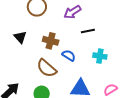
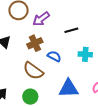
purple arrow: (72, 12) -> (41, 19), moved
brown cross: (51, 41) -> (35, 43), turned -35

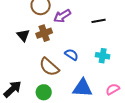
black line: (71, 30) -> (99, 21), moved
brown cross: (35, 43) -> (44, 33), moved

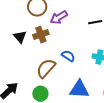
brown semicircle: (49, 67) -> (46, 68), turned 90

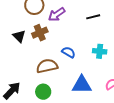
brown semicircle: (46, 68) -> (47, 66), turned 40

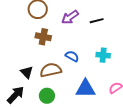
purple arrow: (57, 14) -> (70, 17), moved
brown cross: (40, 33) -> (43, 37), turned 35
black triangle: (19, 36) -> (27, 72), moved

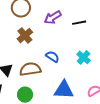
brown cross: (43, 37) -> (25, 35), turned 35
cyan cross: (103, 55) -> (84, 57), turned 32

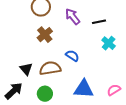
purple arrow: (53, 17) -> (73, 17), turned 84
cyan cross: (84, 57) -> (109, 43), moved

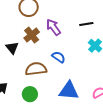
purple arrow: (73, 17) -> (53, 27), moved
black triangle: (26, 69) -> (12, 48), moved

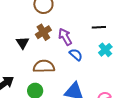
purple arrow: (53, 27) -> (65, 37), moved
blue semicircle: (59, 57) -> (76, 55), moved

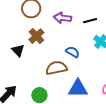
purple arrow: (65, 37) -> (62, 18), moved, turned -42
brown semicircle: (44, 66) -> (56, 68), moved

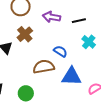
blue triangle: (78, 89) -> (72, 76), moved

